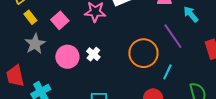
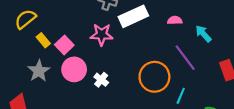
yellow rectangle: (30, 17) -> (43, 40), moved
pink circle: (67, 57) -> (74, 69), moved

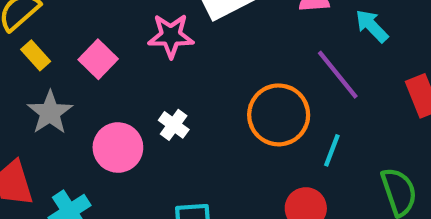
yellow rectangle: (43, 40) -> (36, 55), moved
pink circle: (74, 69) -> (118, 148), moved

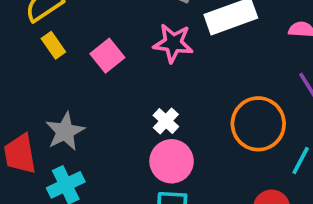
gray star: (50, 113) -> (65, 131), moved
pink circle: (118, 148) -> (172, 161), moved

